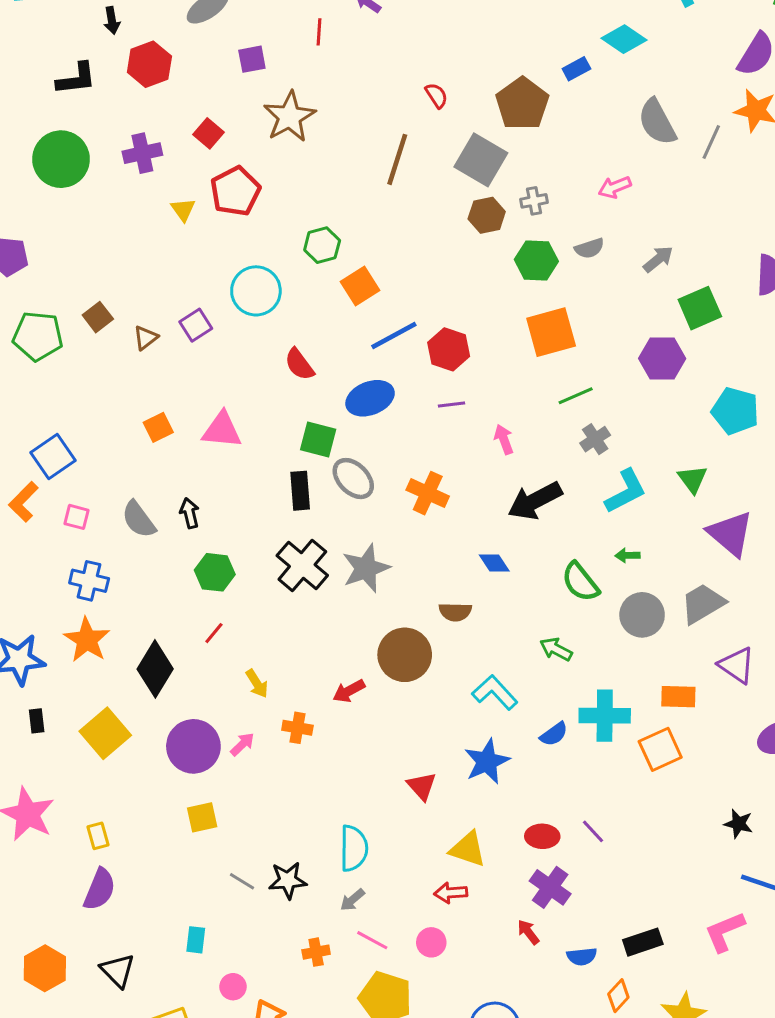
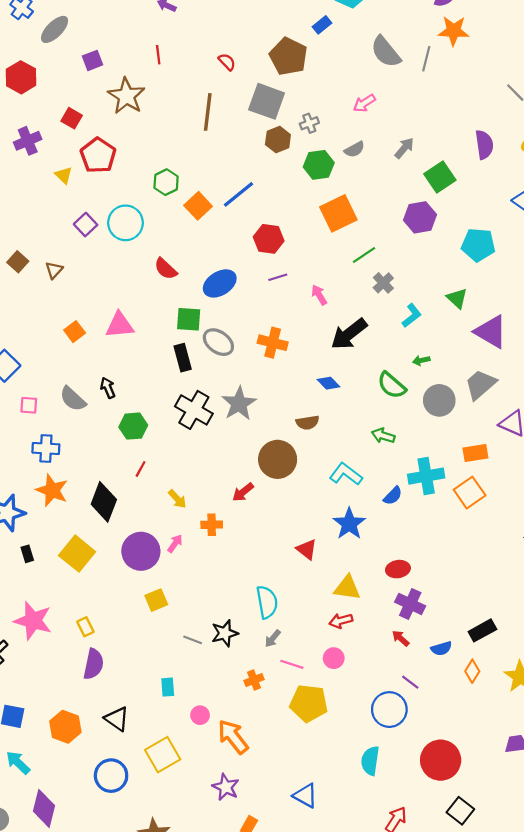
red line: (319, 32) -> (158, 55), moved
purple square: (196, 325) -> (86, 225), moved
blue line: (394, 336) -> (238, 194), moved
cyan L-shape: (626, 491) -> (412, 316), size x0.7
purple line: (593, 831) -> (410, 682), moved

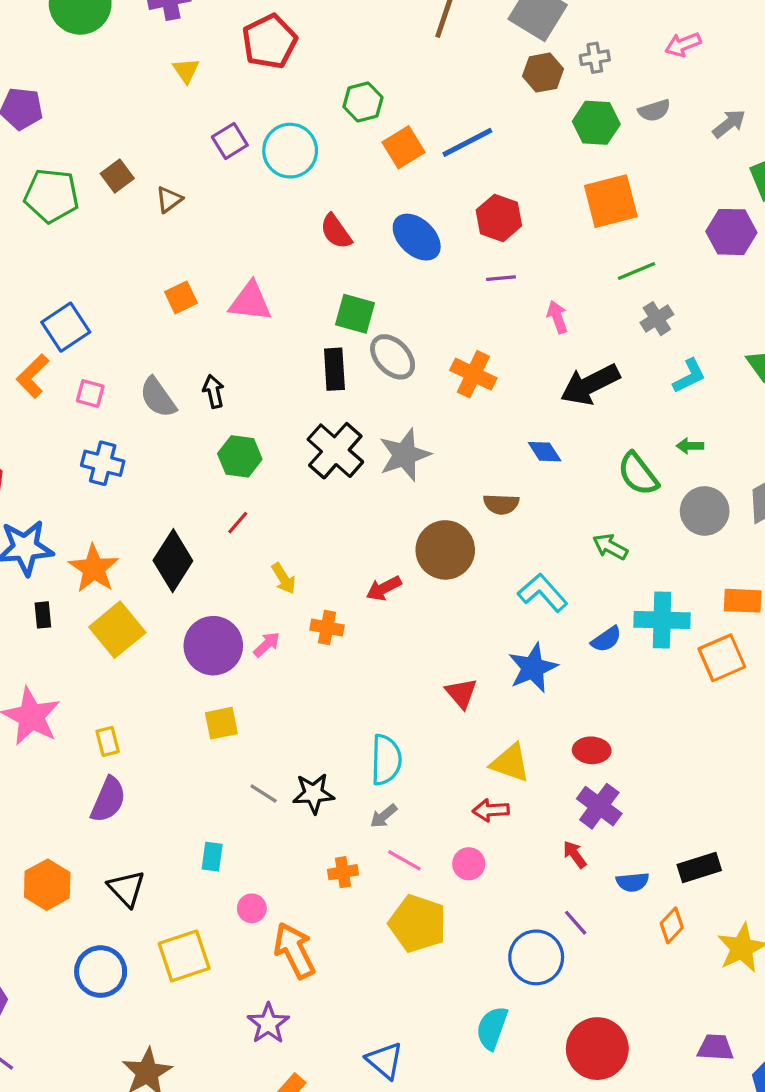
yellow triangle: (64, 175) -> (186, 70), moved
blue ellipse: (220, 283) -> (417, 237), moved, turned 64
orange star: (52, 490) -> (94, 568), moved

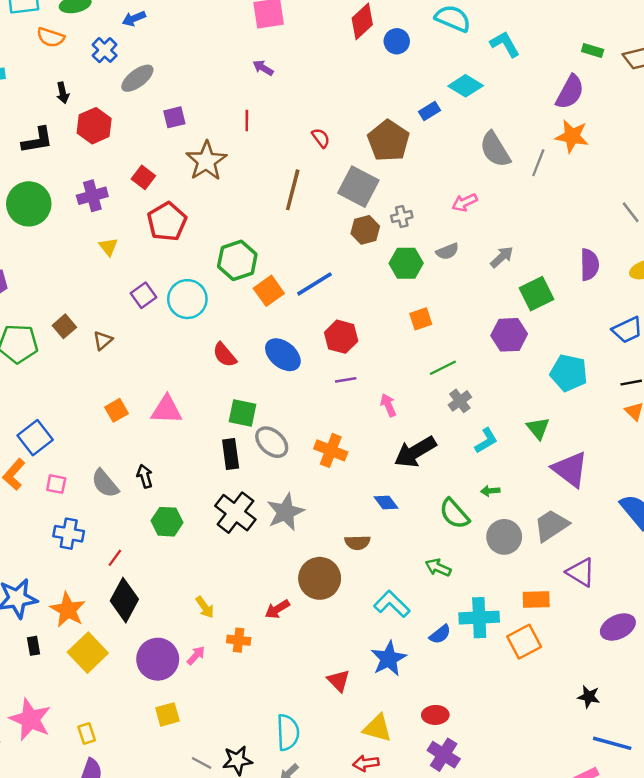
green hexagon: (363, 102) -> (237, 260), size x1.4
orange square: (611, 201) -> (421, 319), size x0.6
red line: (238, 523) -> (115, 558), moved

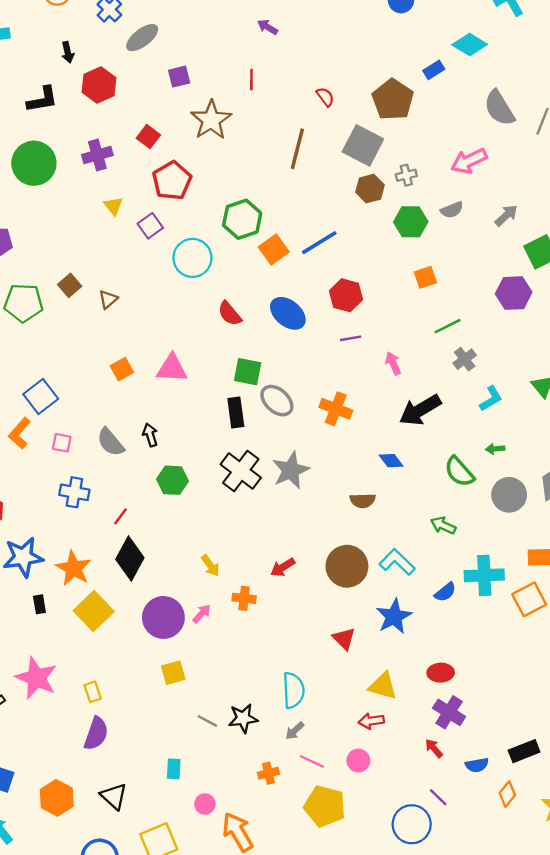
pink arrow: (465, 202) -> (469, 161), size x1.4
purple square: (144, 295) -> (150, 226), moved
brown circle: (320, 578) -> (347, 566), moved

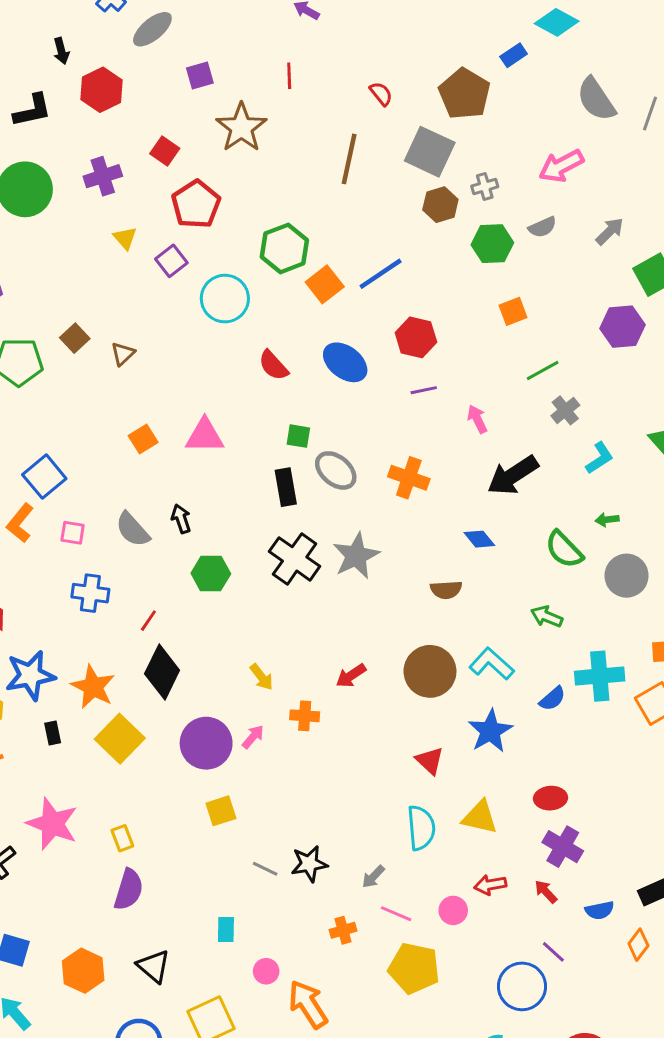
green square: (248, 372) -> (298, 436), size x0.7
cyan semicircle: (293, 690) -> (421, 828), moved
red arrow: (371, 721) -> (490, 885), moved

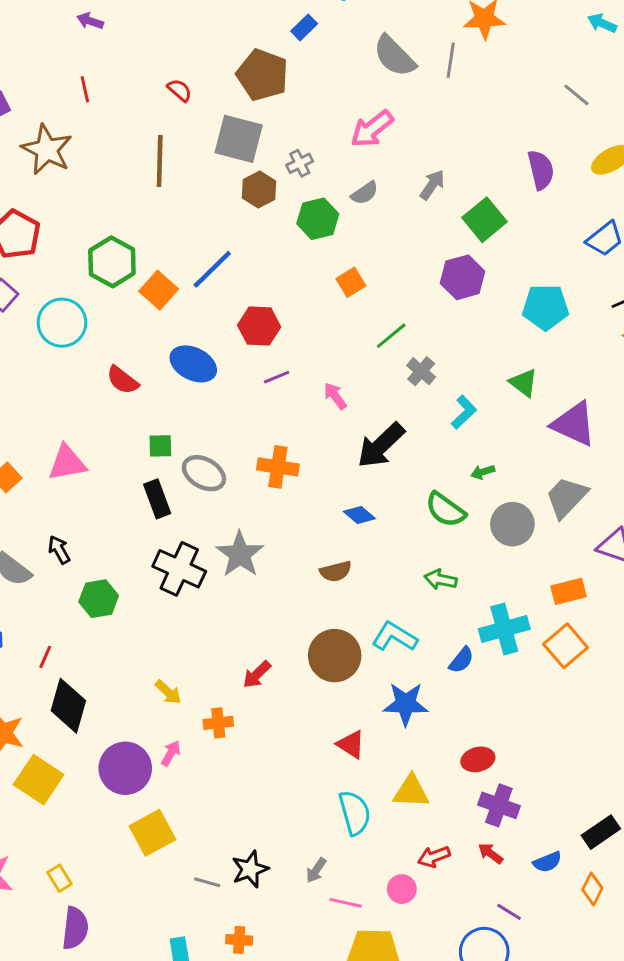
blue star: (490, 731) -> (406, 704), turned -30
yellow square: (221, 811) -> (152, 833), size x1.4
orange cross: (343, 930) -> (239, 940), moved, turned 30

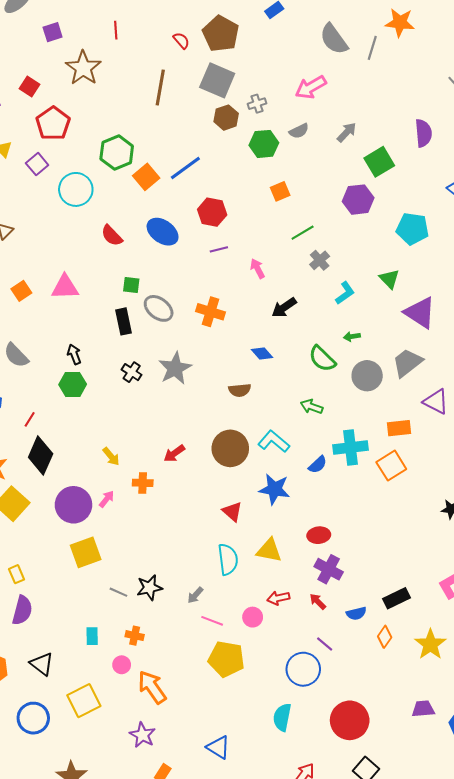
brown pentagon: (263, 75) -> (221, 34), moved
black arrow: (381, 445) -> (284, 308), size x0.7
black arrow: (59, 550) -> (74, 354), moved
black cross: (179, 569) -> (132, 372), size x0.6

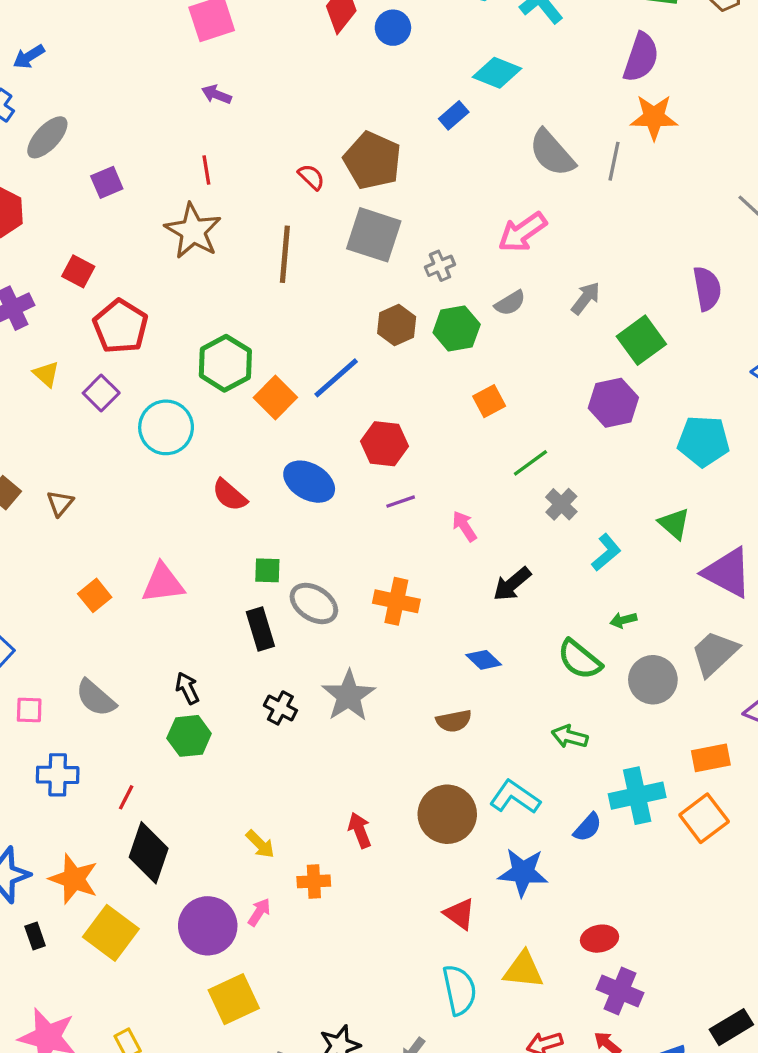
brown star: (83, 68) -> (193, 231), moved
brown hexagon: (226, 118) -> (397, 325), moved
red arrow: (174, 453) -> (360, 830), turned 110

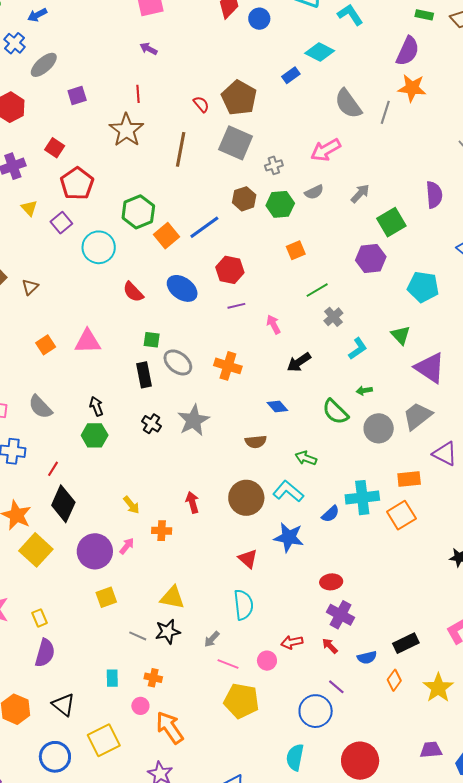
green arrow: (570, 737) -> (306, 458), moved
yellow triangle: (523, 970) -> (172, 598), moved
yellow square: (234, 999) -> (106, 597), size x0.7

